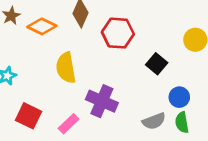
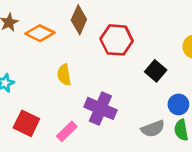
yellow semicircle: (66, 68) -> (64, 75), size x0.7

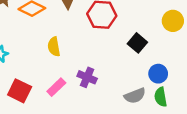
purple cross: (100, 108) -> (87, 77), size x0.7
pink rectangle: (67, 131) -> (56, 87), moved

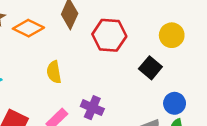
yellow circle: (173, 21) -> (172, 35), moved

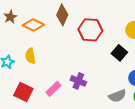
yellow semicircle: (54, 72) -> (30, 56), moved

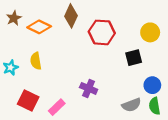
black square: (119, 53) -> (134, 58), turned 35
pink rectangle: (53, 89) -> (57, 107), moved

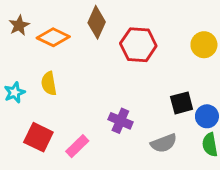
black square: (134, 58) -> (182, 103), moved
gray semicircle: (131, 105) -> (164, 143), moved

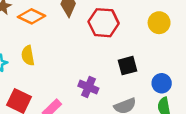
black square: (182, 103) -> (128, 66), moved

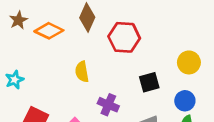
yellow circle: (159, 23) -> (189, 62), moved
yellow semicircle: (28, 55) -> (82, 72), moved

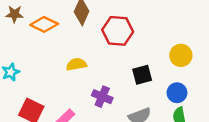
brown star: (18, 20) -> (15, 14), turned 30
yellow semicircle: (82, 72) -> (76, 64), turned 90

